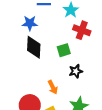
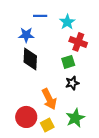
green square: (64, 50) -> (68, 62), moved
orange arrow: (53, 87) -> (49, 99), size x1.5

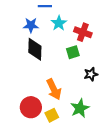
cyan star: (67, 22) -> (59, 23), moved
black star: (72, 83) -> (91, 74), moved

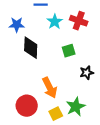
blue star: (31, 25) -> (17, 25), moved
red cross: (83, 32) -> (79, 21), moved
yellow square: (52, 115) -> (56, 114), moved

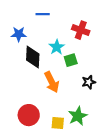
cyan star: (55, 22) -> (57, 47), moved
orange arrow: (50, 88) -> (52, 82), moved
yellow square: (56, 114) -> (58, 123), turned 32

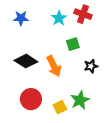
cyan star: (57, 47) -> (59, 18), moved
black diamond: (33, 57) -> (26, 61), moved, turned -60
yellow square: (58, 123) -> (60, 107), turned -32

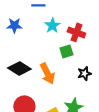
red cross: (83, 14) -> (76, 32), moved

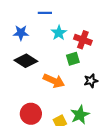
black diamond: (19, 68) -> (26, 61), moved
orange arrow: (47, 73) -> (54, 81), turned -40

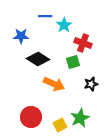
cyan star: (59, 33) -> (64, 25), moved
black diamond: (26, 61) -> (38, 59), moved

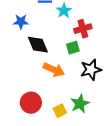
red cross: (83, 43) -> (83, 29), turned -36
black diamond: (38, 59) -> (38, 45), turned 35
black star: (91, 84) -> (91, 70), size x1.5

